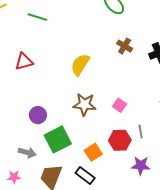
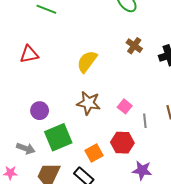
gray line: (141, 132) -> (145, 121), moved

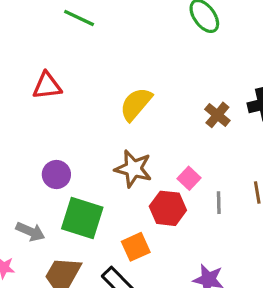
brown cross: (134, 46) -> (217, 115), moved
green square: (58, 137) -> (82, 218), turned 36
red hexagon: (122, 143) -> (168, 208), moved

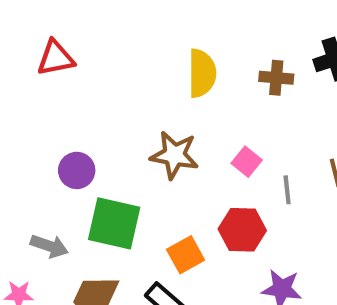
yellow semicircle: (136, 104) -> (202, 73), moved, turned 144
brown cross: (217, 115) -> (276, 78), turned -30
red hexagon: (168, 208) -> (242, 230), moved

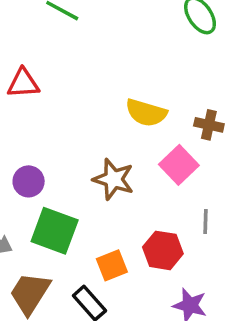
yellow semicircle: (202, 73) -> (146, 113), turned 99
pink square: (247, 162) -> (179, 165), moved, size x1.5

